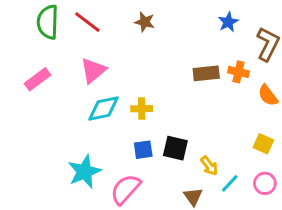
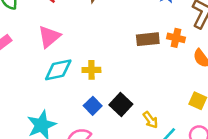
black square: (175, 148) -> (121, 105), turned 30
blue square: (143, 150) -> (93, 106), turned -36

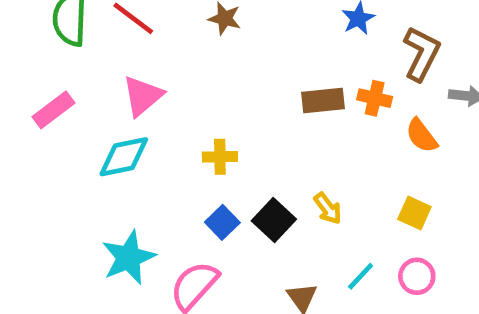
cyan diamond: (58, 70) -> (124, 157), moved
yellow arrow: (150, 120) -> (328, 208), moved

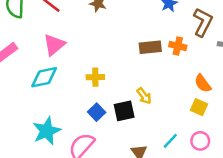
orange semicircle: (422, 136) -> (203, 83), moved
yellow arrow: (328, 208) -> (144, 96), moved
black square: (274, 220) -> (124, 111), turned 35

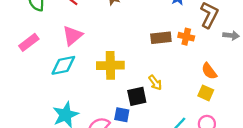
yellow cross: (95, 77) -> (110, 65), size x1.6
blue square: (97, 112) -> (122, 115), moved, turned -35

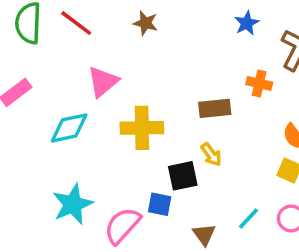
pink triangle: (72, 35) -> (103, 82), moved
brown rectangle: (161, 38) -> (215, 108), moved

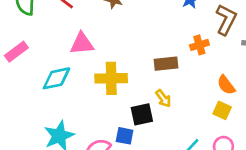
pink triangle: (103, 82) -> (82, 44), turned 35
orange cross: (259, 83) -> (199, 45), turned -30

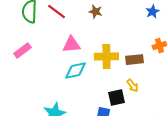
cyan diamond: (56, 78) -> (75, 71), moved
yellow cross: (111, 78) -> (106, 57), moved

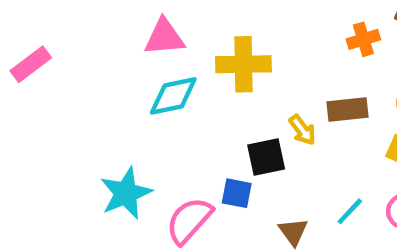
pink rectangle: (22, 51) -> (31, 64), moved
brown rectangle: (134, 60) -> (348, 110), moved

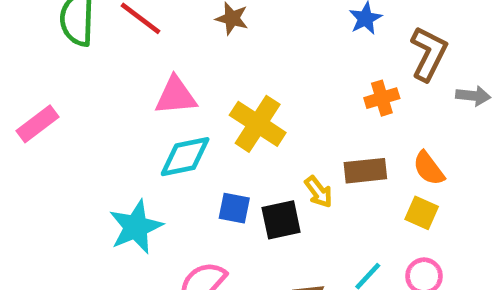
yellow cross: (243, 64) -> (258, 124), turned 34
cyan star: (126, 193) -> (136, 227), moved
blue square: (237, 193) -> (234, 208), moved

